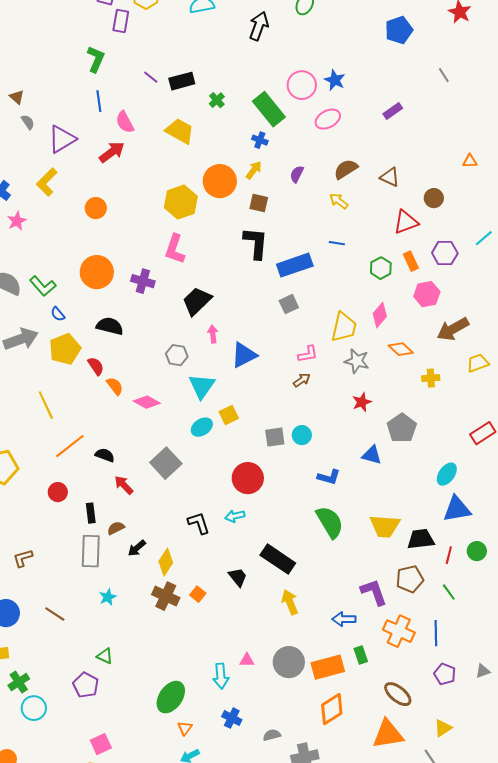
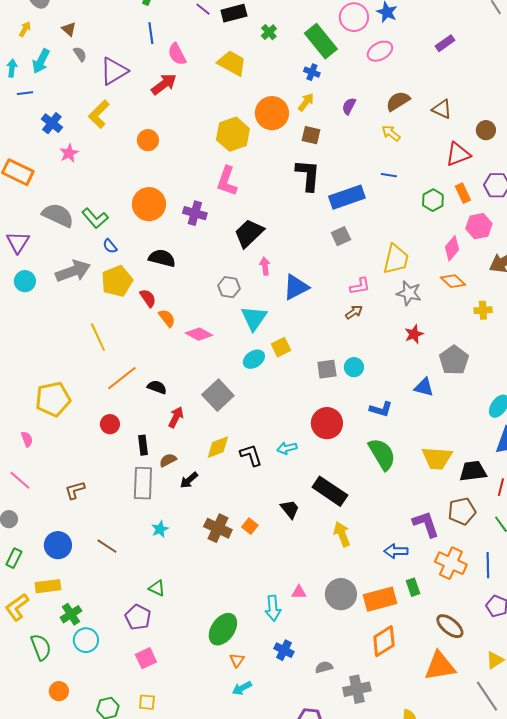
pink diamond: (380, 315) -> (452, 248), moved
red circle: (248, 478) -> (327, 423), moved
red arrow: (124, 485) -> (176, 417), turned 70
yellow diamond: (166, 562) -> (218, 447), moved, turned 36
pink square: (101, 744) -> (146, 658), moved

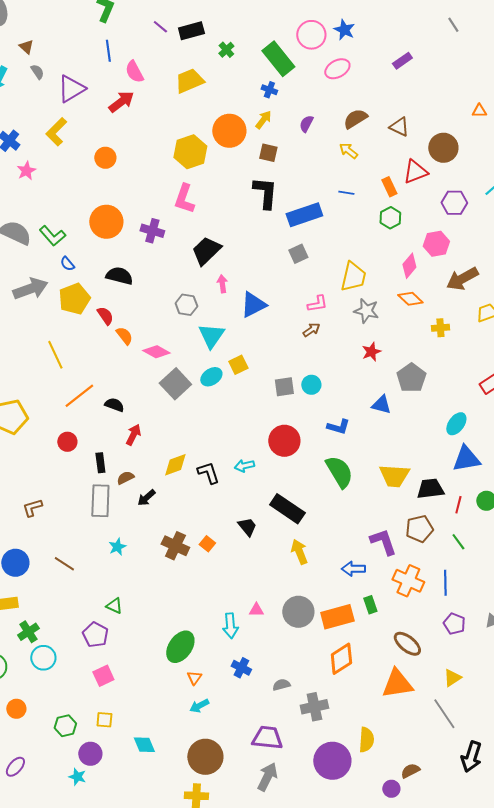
yellow trapezoid: (232, 63) -> (189, 81), turned -52
brown circle: (486, 130) -> (443, 148), size x1.5
orange rectangle: (463, 193) -> (389, 187), moved
gray square: (218, 395) -> (175, 384), moved

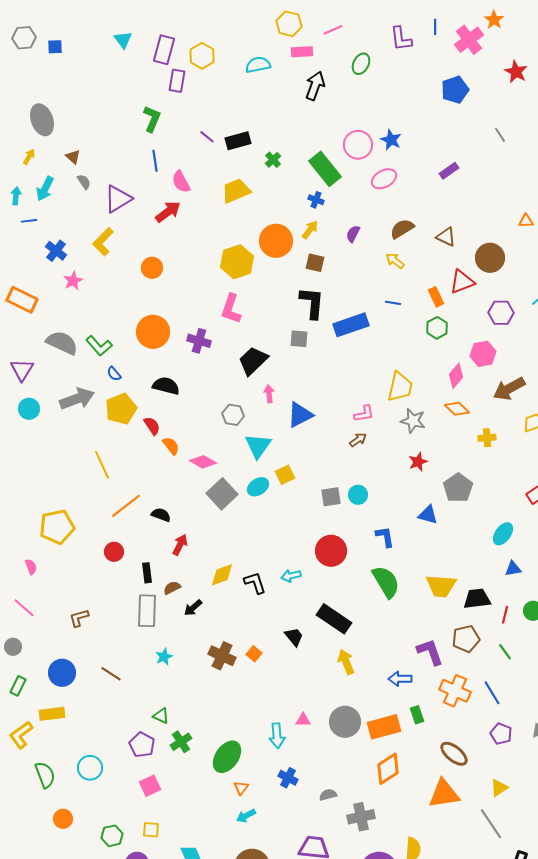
gray square: (298, 254) -> (299, 339), moved, turned 30
blue L-shape: (338, 427) -> (385, 537), turned -115
blue triangle: (466, 459) -> (513, 569), size x0.6
blue line: (445, 583) -> (492, 693), turned -30
green cross: (28, 632) -> (181, 742), moved

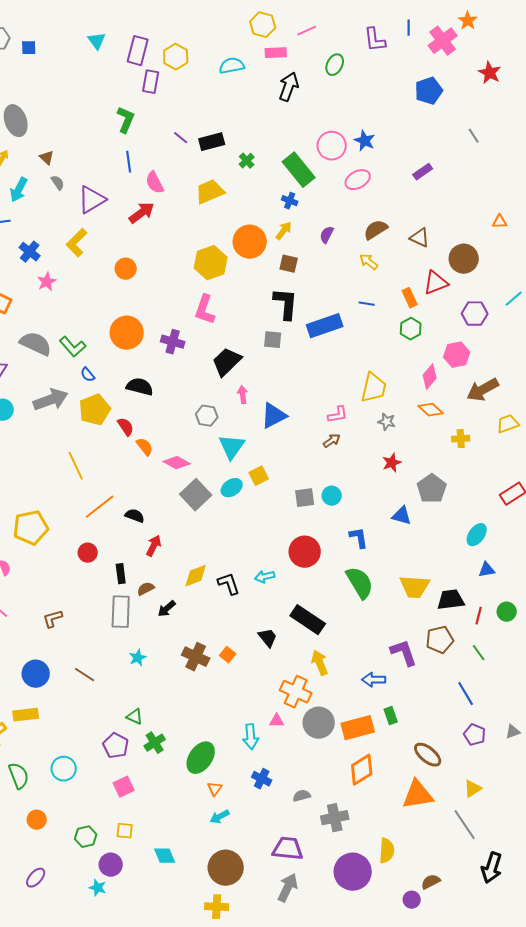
gray star: (413, 421) -> (387, 422), size x0.7
orange cross: (455, 691) -> (296, 692), moved

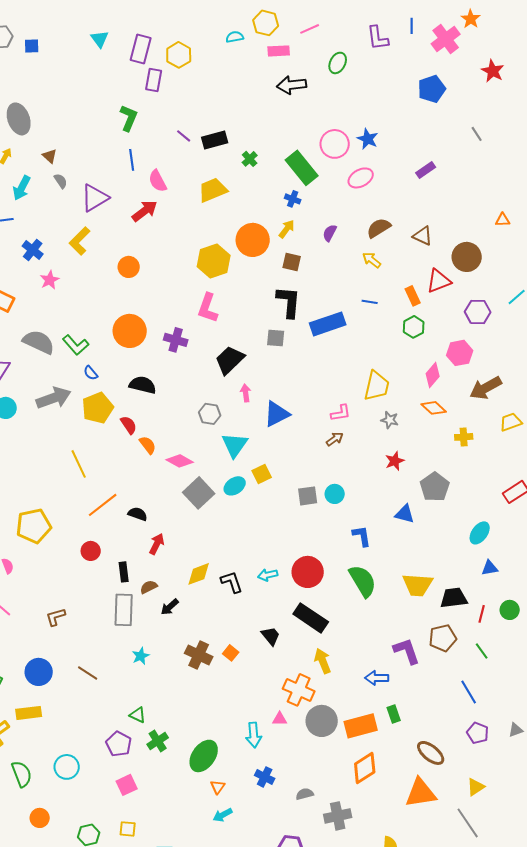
cyan semicircle: (232, 66) -> (235, 37), moved, size x0.7
black arrow: (289, 87) -> (292, 85), turned -116
red circle: (305, 552) -> (308, 572), moved

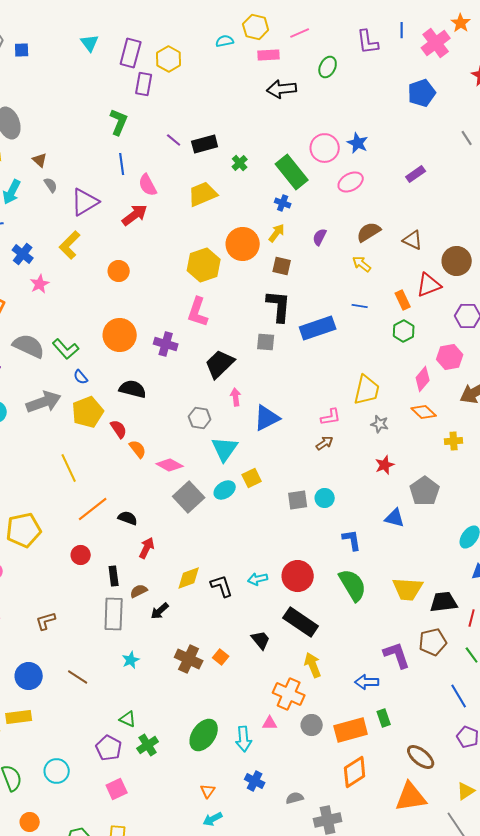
gray circle: (322, 721) -> (312, 725), size x0.7
green ellipse: (204, 756) -> (204, 735), moved

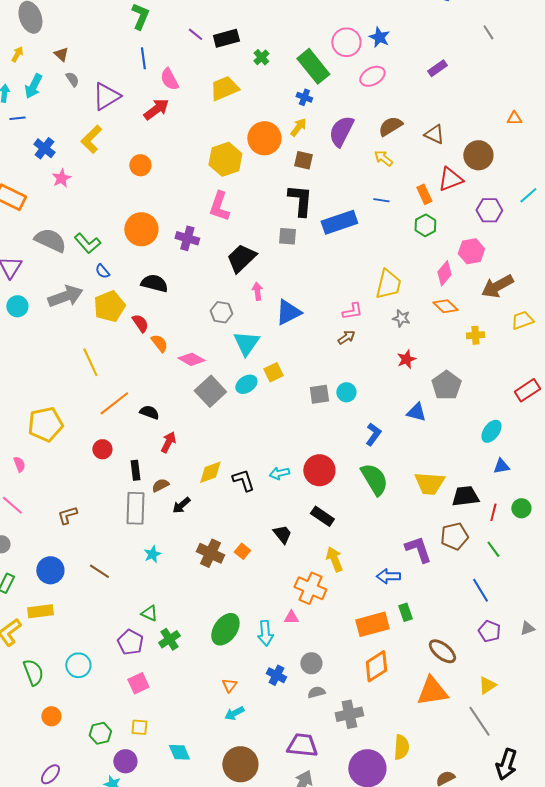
purple semicircle: (320, 237) -> (341, 131), size x1.8
blue L-shape: (352, 540) -> (373, 434), turned 45
black rectangle: (301, 622) -> (322, 516), size x0.7
gray circle: (312, 725) -> (311, 663), moved

